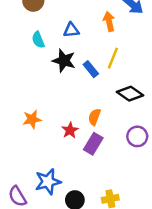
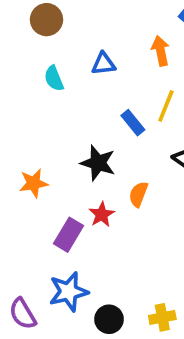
black star: (64, 61) -> (98, 163), moved
orange star: (32, 119) -> (34, 183), moved
purple rectangle: (93, 144) -> (69, 235), moved

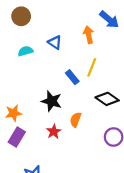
blue triangle: (103, 64) -> (55, 42), turned 40
cyan semicircle: (54, 78) -> (25, 51), turned 96
purple rectangle: (69, 235) -> (17, 137), moved

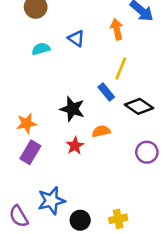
blue rectangle: (72, 77) -> (106, 92), moved
orange semicircle: (75, 120) -> (101, 131), turned 56

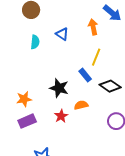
cyan semicircle: (41, 49) -> (35, 42), turned 112
purple rectangle: (30, 152) -> (27, 121), turned 36

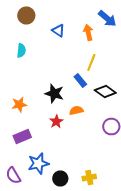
blue triangle: (62, 34) -> (58, 30), moved
cyan semicircle: (35, 42) -> (21, 50), moved
purple rectangle: (27, 121) -> (22, 136), moved

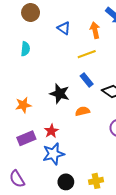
yellow line: (91, 62) -> (87, 54), moved, turned 48
red star: (56, 122) -> (51, 131), moved
blue star: (38, 164) -> (53, 154), moved

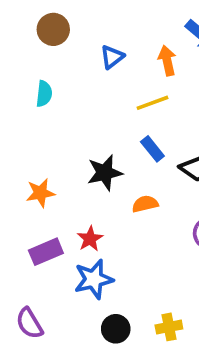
blue triangle: (64, 28) -> (112, 57), turned 48
black star: (60, 94) -> (105, 173), turned -30

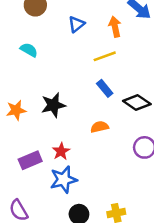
cyan semicircle: (44, 94) -> (29, 50), turned -66
black star: (105, 173) -> (53, 105), moved
orange star: (40, 193) -> (16, 110), moved

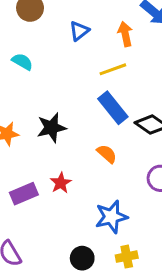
blue rectangle: (105, 88) -> (113, 108), size x1.5
orange semicircle: (100, 127) -> (107, 154), turned 54
blue star: (64, 180) -> (111, 217), moved

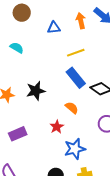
blue triangle: (79, 31) -> (54, 28), turned 32
orange arrow: (125, 34) -> (81, 21), moved
red star: (61, 183) -> (57, 127), moved

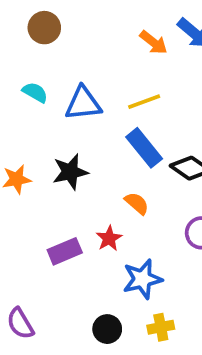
orange arrow: (81, 21) -> (153, 42), turned 140
blue triangle: (54, 28) -> (83, 103), moved, size x1.5
purple rectangle: (18, 134) -> (65, 251), moved

